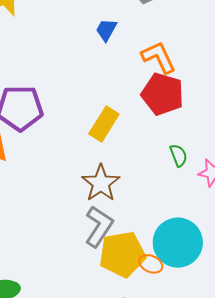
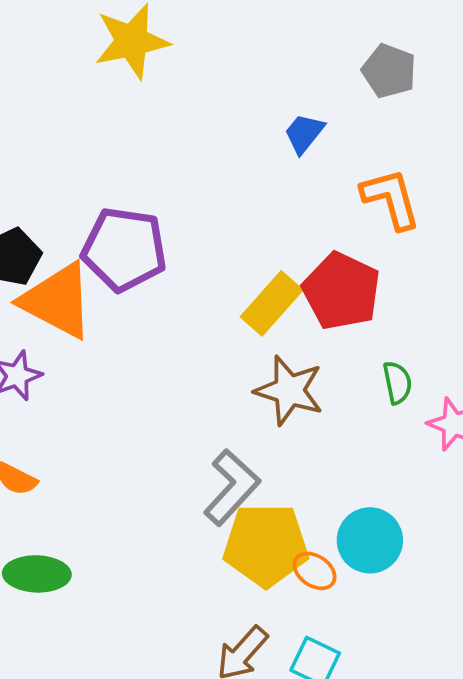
red pentagon: (163, 94) -> (341, 291), moved
brown star: (101, 183) -> (289, 390), moved, turned -30
cyan circle: (178, 243) -> (370, 540), size x0.7

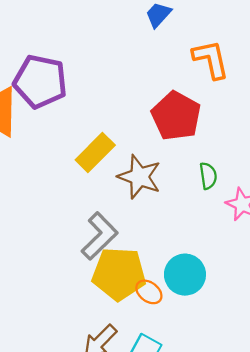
yellow rectangle: (272, 303) -> (95, 153), moved

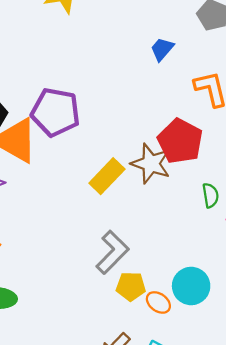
brown star: (139, 177) -> (151, 164), moved
yellow pentagon: (119, 274) -> (131, 286), size x0.6

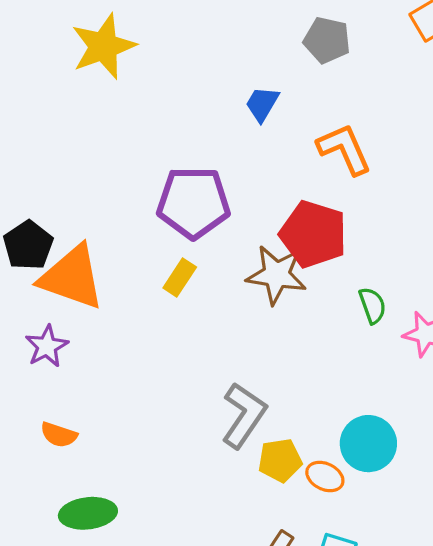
purple pentagon: (56, 112) -> (193, 203), moved
yellow rectangle: (107, 176) -> (180, 277), moved, size x0.7

